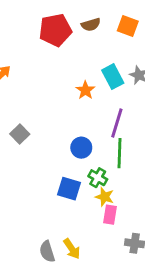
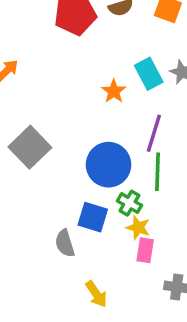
gray square: (20, 134) -> (30, 147), size x1.6
blue circle: (81, 148) -> (109, 165), size x1.6
gray semicircle: (47, 251) -> (65, 243), moved

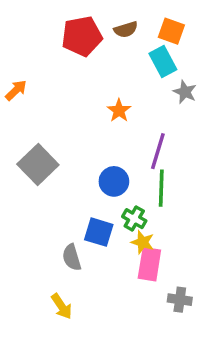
cyan rectangle: (149, 74) -> (163, 62), moved
blue circle: (109, 165) -> (114, 181), size x0.7
pink rectangle: (145, 250) -> (149, 264), size x1.4
yellow arrow: (96, 294) -> (62, 306), moved

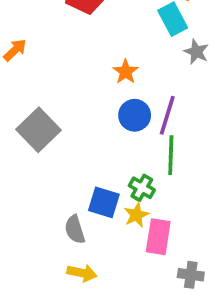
blue circle: (114, 181) -> (135, 115), moved
yellow star: (143, 242) -> (136, 215), moved, turned 30
yellow arrow: (62, 306) -> (82, 273), moved, turned -44

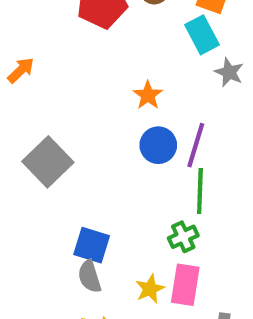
green cross: (142, 188) -> (183, 237), moved, turned 35
blue square: (104, 202) -> (92, 245), moved
yellow star: (136, 215) -> (150, 289), moved

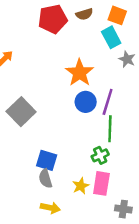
orange star: (148, 95) -> (80, 73), size x1.6

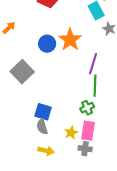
blue circle: (86, 102) -> (47, 44), moved
gray cross: (123, 209) -> (85, 149), moved

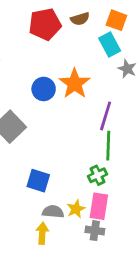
gray semicircle: (42, 127) -> (53, 212), moved, turned 112
yellow arrow: (46, 151) -> (42, 233), turned -98

